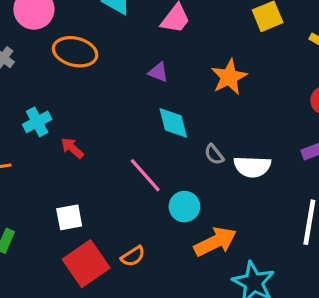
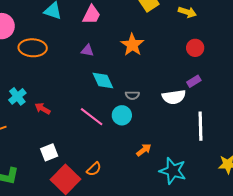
gray semicircle: (214, 154) -> (132, 95), turned -40
white semicircle: (252, 167) -> (174, 97), moved
cyan circle: (184, 207) -> (122, 115), moved
orange arrow: (215, 242) -> (144, 150), size x0.6

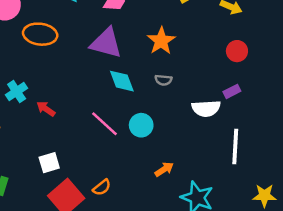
purple triangle: (87, 50) -> (106, 43), size x2.0
gray semicircle: (132, 95) -> (163, 80), moved

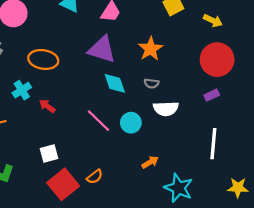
orange ellipse: (40, 34) -> (43, 59), moved
red circle: (237, 51) -> (217, 60), size x1.8
white semicircle: (206, 108) -> (166, 109), moved

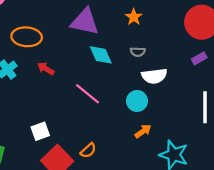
orange star: (150, 49) -> (134, 17), size x0.7
red arrow: (47, 106) -> (46, 69), moved
cyan circle: (131, 123) -> (137, 101), moved

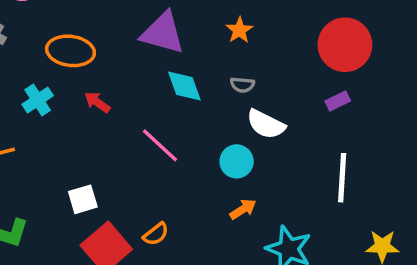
white semicircle: (154, 76) -> (266, 124), turned 30

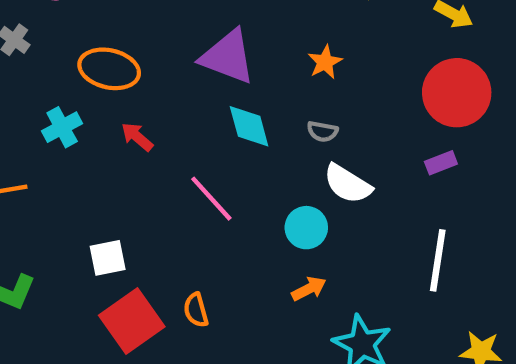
orange semicircle: (156, 234) -> (196, 310), turned 108

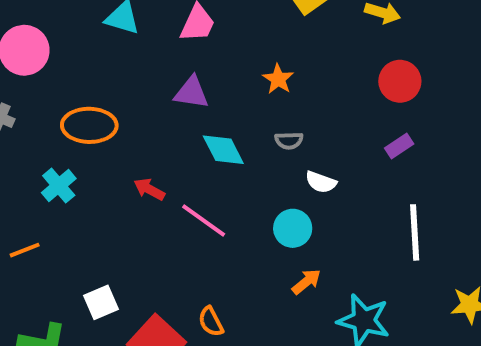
purple triangle: (228, 57) -> (191, 93), size x0.7
red circle: (457, 93) -> (400, 81), size x0.7
red arrow: (137, 137) -> (149, 189), moved
white semicircle: (348, 184) -> (321, 182), size x0.7
white square: (108, 258) -> (101, 302), moved

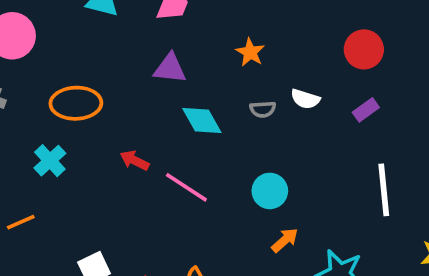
white semicircle: (321, 182) -> (305, 99), moved

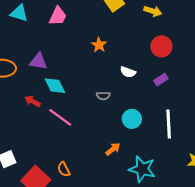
purple triangle: (170, 68) -> (38, 61), moved
gray semicircle: (263, 109) -> (103, 96), moved
cyan diamond: (202, 121) -> (55, 86), moved
cyan circle: (270, 191) -> (132, 119), moved

